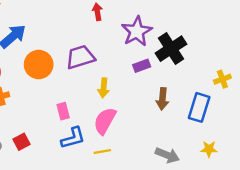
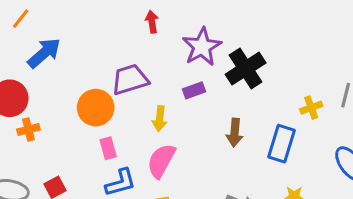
orange circle: (39, 64) -> (96, 108), moved
purple rectangle: (142, 66) -> (194, 90), moved

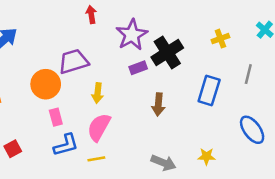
purple rectangle: (194, 90) -> (138, 68), moved
yellow cross: (311, 108) -> (220, 39), moved
blue rectangle: (282, 144) -> (209, 91), moved

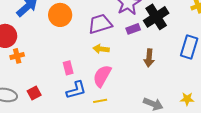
purple trapezoid: (74, 61) -> (100, 24), moved
orange circle: (46, 84) -> (60, 15), moved
yellow arrow: (98, 93) -> (101, 49), turned 91

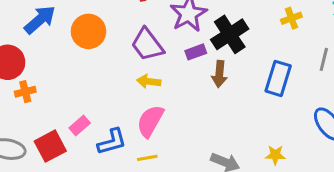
purple trapezoid: (100, 24) -> (147, 45), turned -110
brown arrow: (149, 58) -> (219, 74), moved
pink rectangle: (68, 68) -> (80, 126), moved, turned 64
red square: (34, 93) -> (50, 146), size x1.5

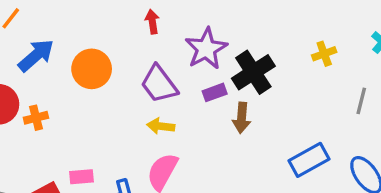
blue rectangle: (278, 78) -> (309, 160), moved, turned 44
orange cross: (25, 92) -> (36, 118), moved
pink rectangle: (80, 126) -> (81, 177), turned 36

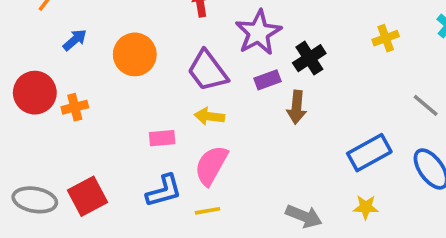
blue arrow: (36, 55) -> (75, 40), size x0.6
black cross: (253, 72) -> (309, 58), size x0.7
gray line: (361, 101) -> (426, 105), moved, turned -64
pink rectangle: (81, 177) -> (162, 138), moved

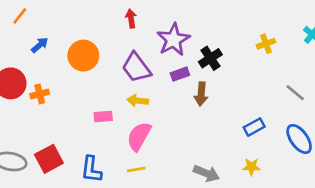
blue rectangle: (369, 153) -> (254, 127), size x0.7
blue L-shape: (164, 191) -> (91, 169), moved, turned 112

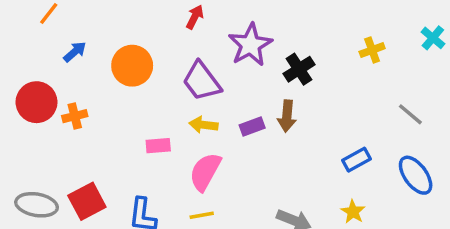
red arrow: (131, 19) -> (195, 17), turned 36
purple rectangle: (180, 74) -> (252, 127), moved
yellow star: (251, 167) -> (353, 212), turned 30

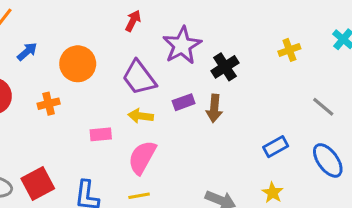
orange cross: (75, 116) -> (49, 104), moved
purple rectangle: (252, 127) -> (184, 102), moved

